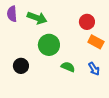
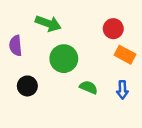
purple semicircle: (12, 14) -> (16, 46), moved
blue arrow: (94, 69) -> (122, 90), turned 32

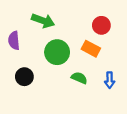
orange rectangle: (125, 55) -> (91, 49), moved

